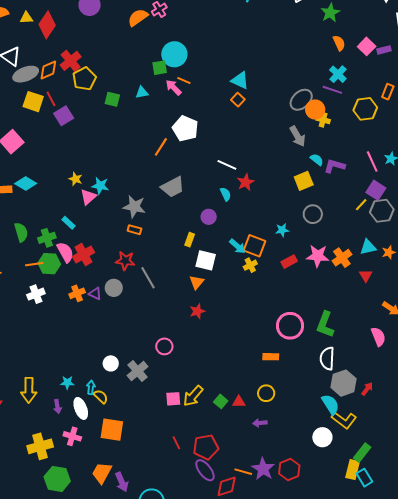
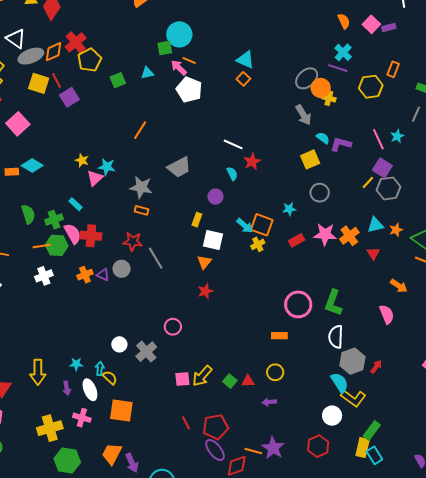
green square: (112, 99) -> (118, 80), turned -35
white pentagon: (185, 129) -> (189, 90), moved
orange line: (161, 147) -> (140, 130), moved
red cross: (84, 255) -> (91, 236), turned 35
red hexagon: (289, 469) -> (318, 446), moved

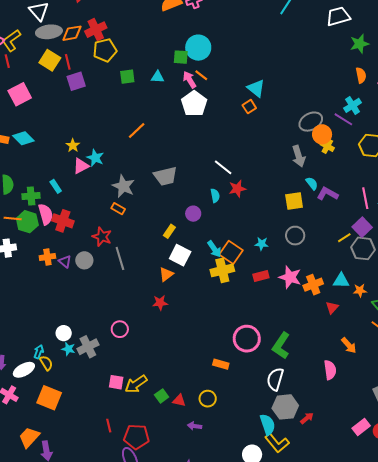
yellow cross: (258, 244) -> (222, 270), size x1.6
cyan star: (76, 364) -> (68, 349), moved
white ellipse: (90, 390) -> (24, 370), turned 70

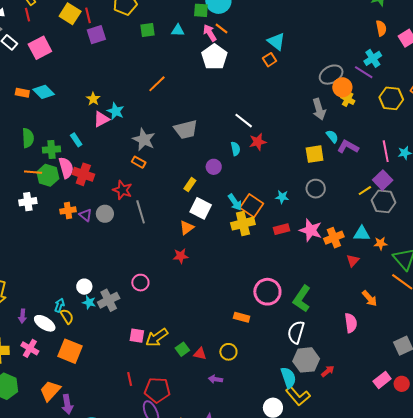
white ellipse: (24, 370) -> (45, 323), turned 60

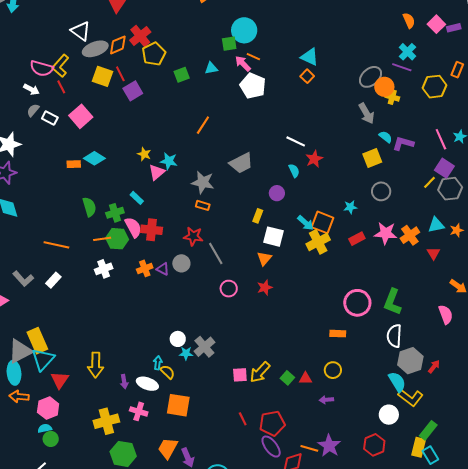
pink circle: (140, 283) -> (229, 289), moved

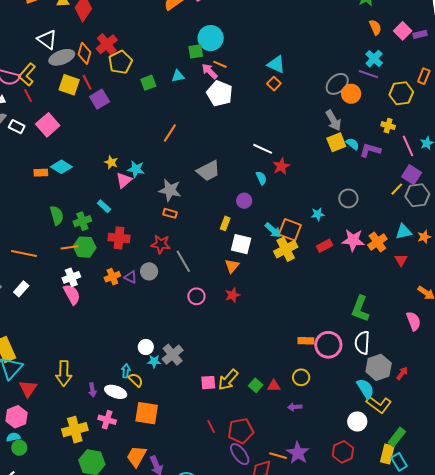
orange diamond: (118, 45) -> (84, 53), turned -50
yellow cross: (392, 97) -> (388, 126), moved
yellow square: (372, 158) -> (336, 142), moved
pink semicircle: (133, 227) -> (72, 294), moved
pink circle: (357, 303) -> (328, 345), moved

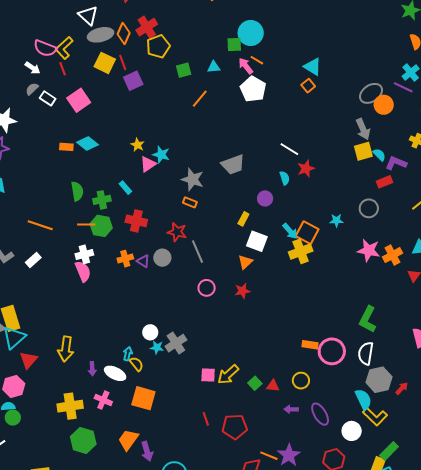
orange line: (170, 133) -> (200, 99), moved
red rectangle: (325, 246) -> (385, 182), moved
purple ellipse: (240, 454) -> (320, 414), moved

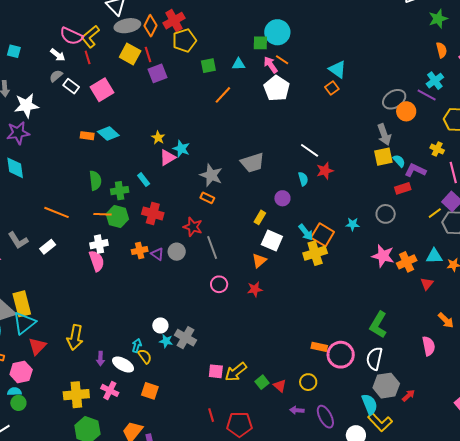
gray cross: (176, 343) -> (185, 338), turned -30
red triangle: (273, 386) -> (280, 386), turned 32
orange square: (143, 398) -> (150, 391), size x0.7

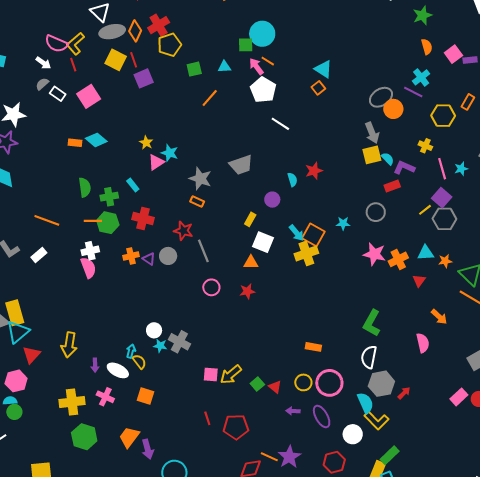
white line: (310, 150) -> (280, 124), moved
orange triangle: (259, 261) -> (251, 262), turned 42
pink circle: (341, 355) -> (329, 383), moved

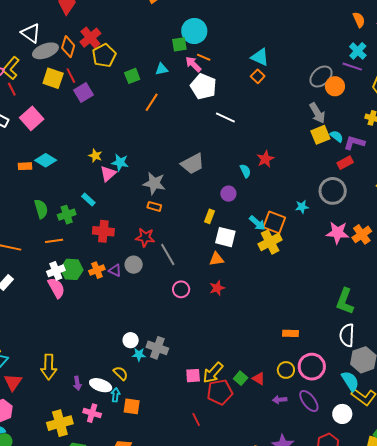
gray circle: (376, 212) -> (333, 191), size x1.4
green hexagon: (108, 223) -> (72, 269), moved
cyan arrow: (131, 351) -> (116, 395), moved
red pentagon: (236, 427) -> (220, 392), moved

